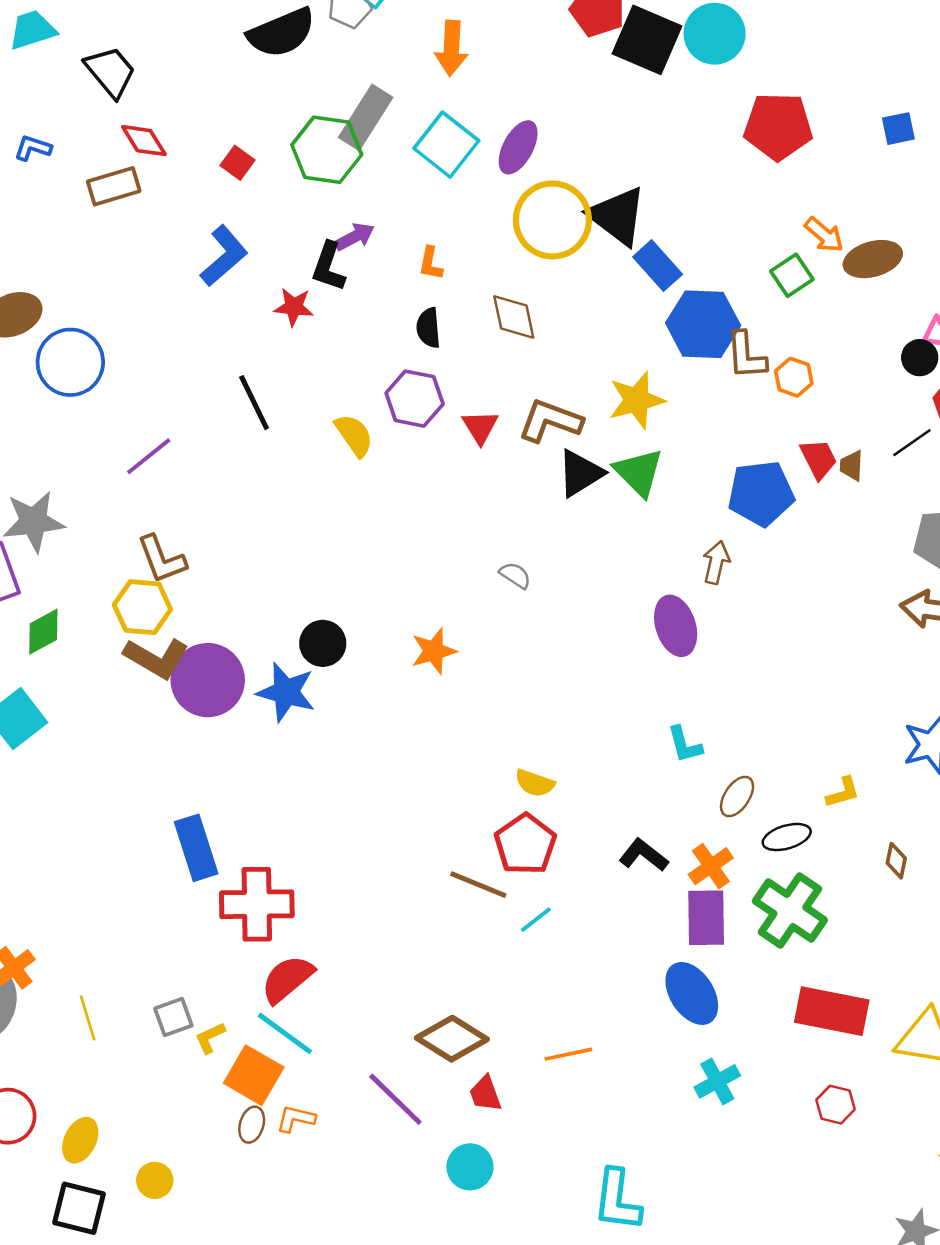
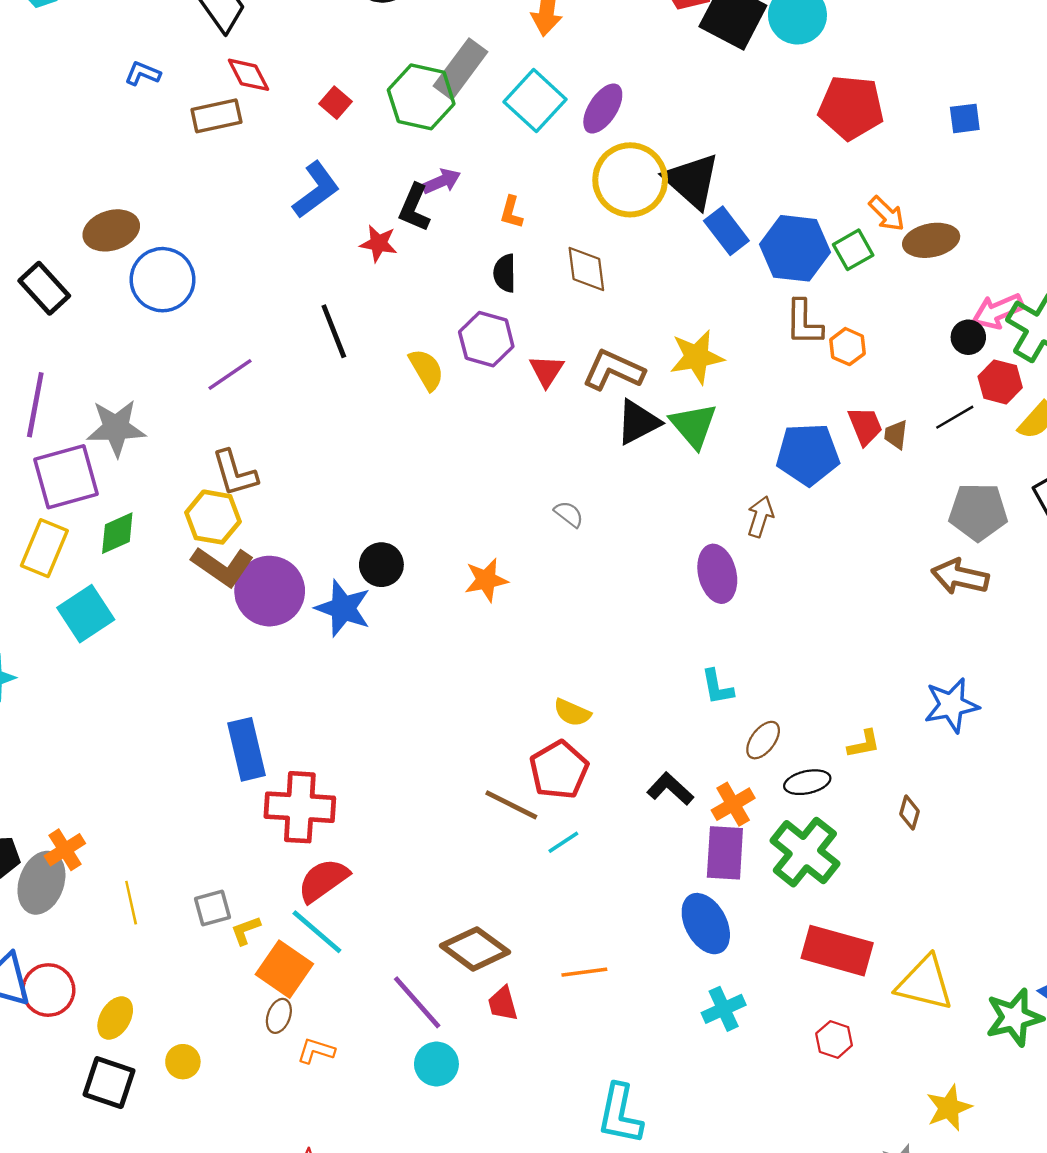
blue hexagon: (703, 324) -> (795, 248), moved
orange L-shape: (296, 1119) -> (316, 1051), moved
cyan circle: (470, 1167) -> (436, 1064), moved

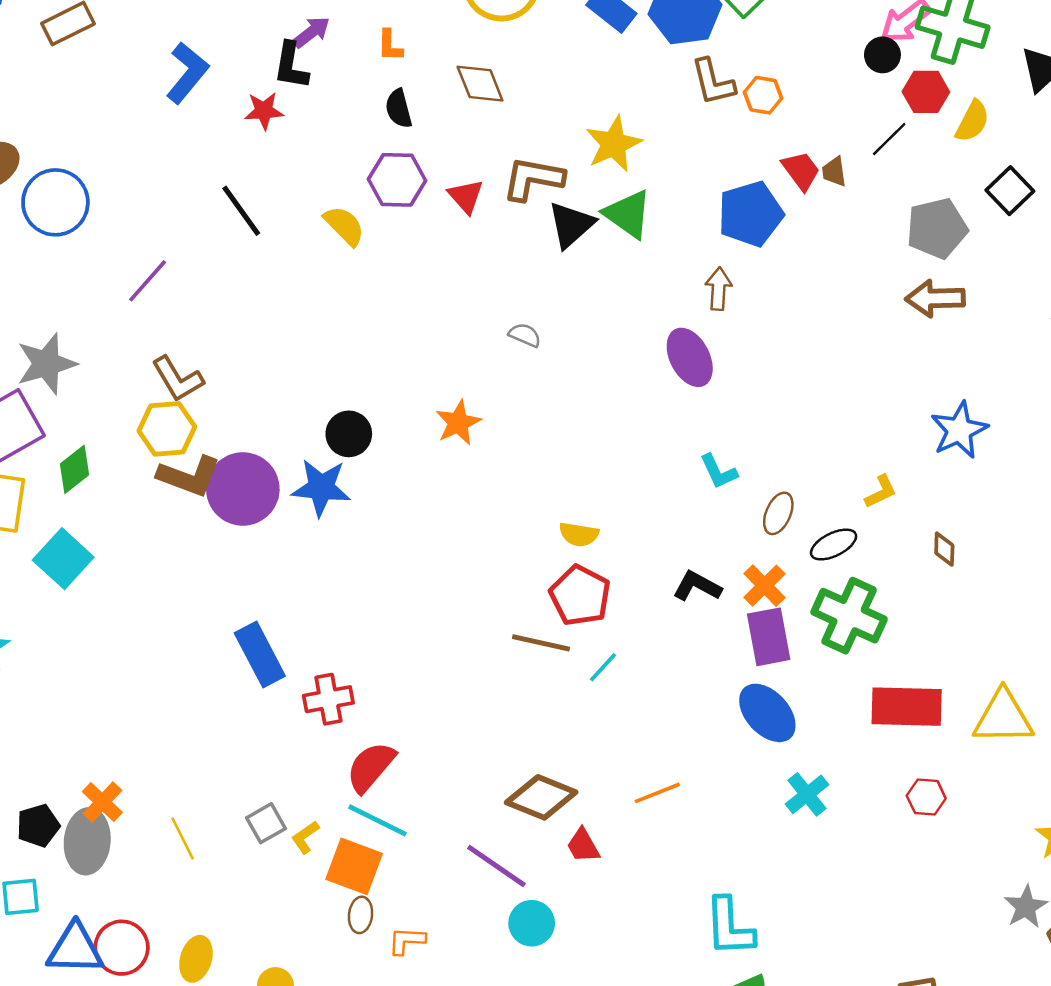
red cross: (300, 807) -> (328, 699), size x0.7

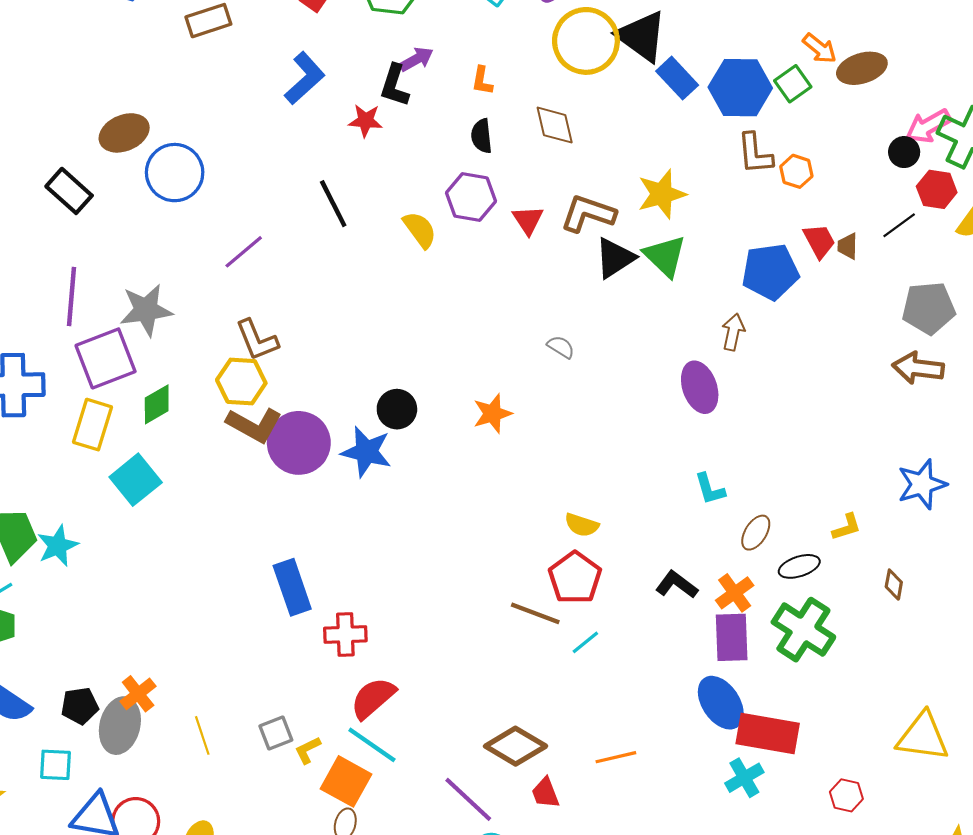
red rectangle: (907, 707) -> (768, 734), moved

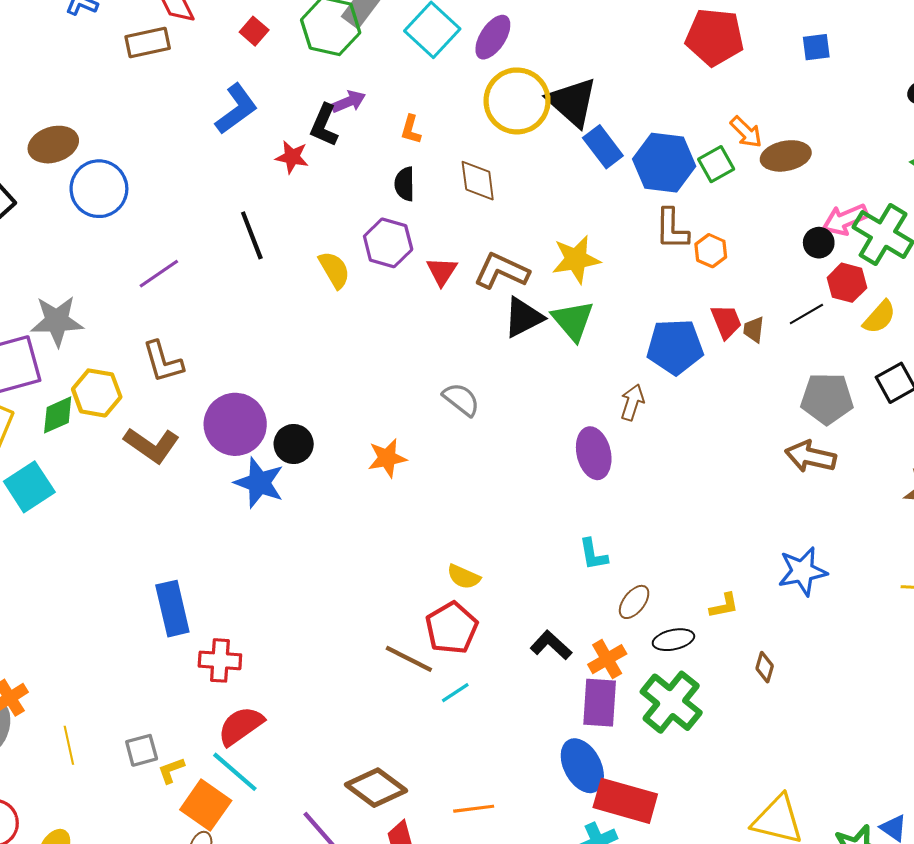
gray semicircle: (561, 347) -> (461, 399), size x1.4
yellow hexagon: (241, 381) -> (97, 393), moved
purple circle: (299, 443) -> (235, 424), moved

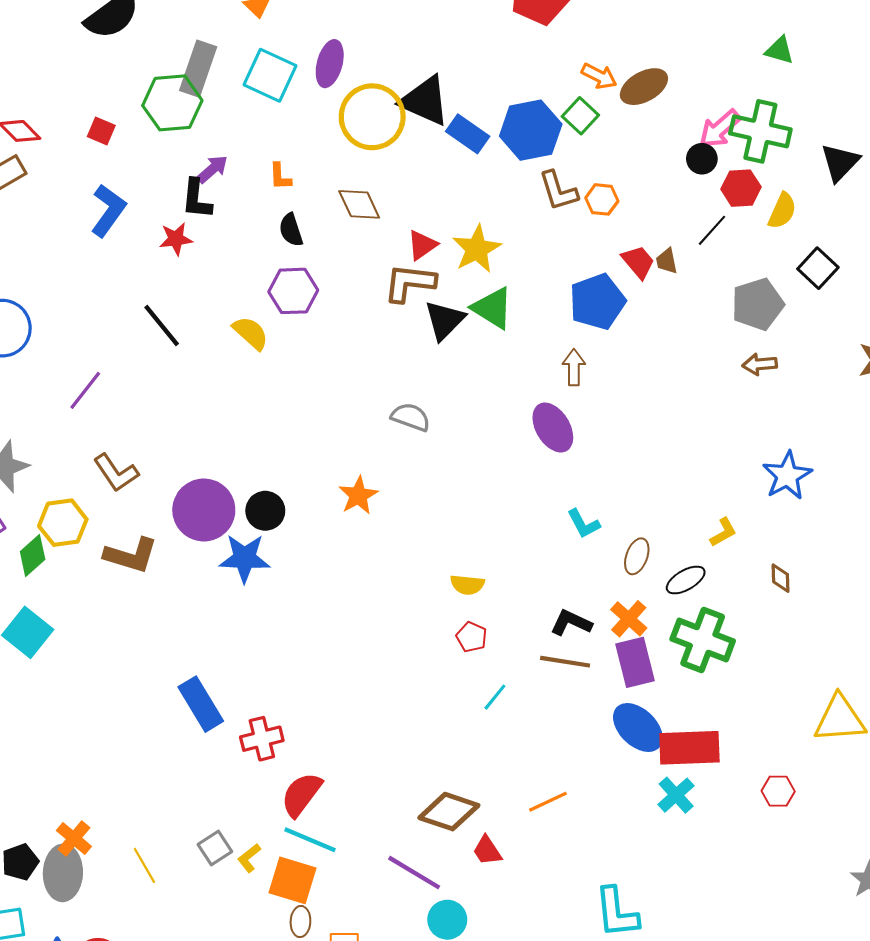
red triangle: (442, 271) -> (422, 245), moved, turned 40
brown arrow: (811, 457) -> (760, 364), size x0.7
red pentagon: (452, 628) -> (472, 637), size x0.6
brown line: (409, 659) -> (565, 662), moved

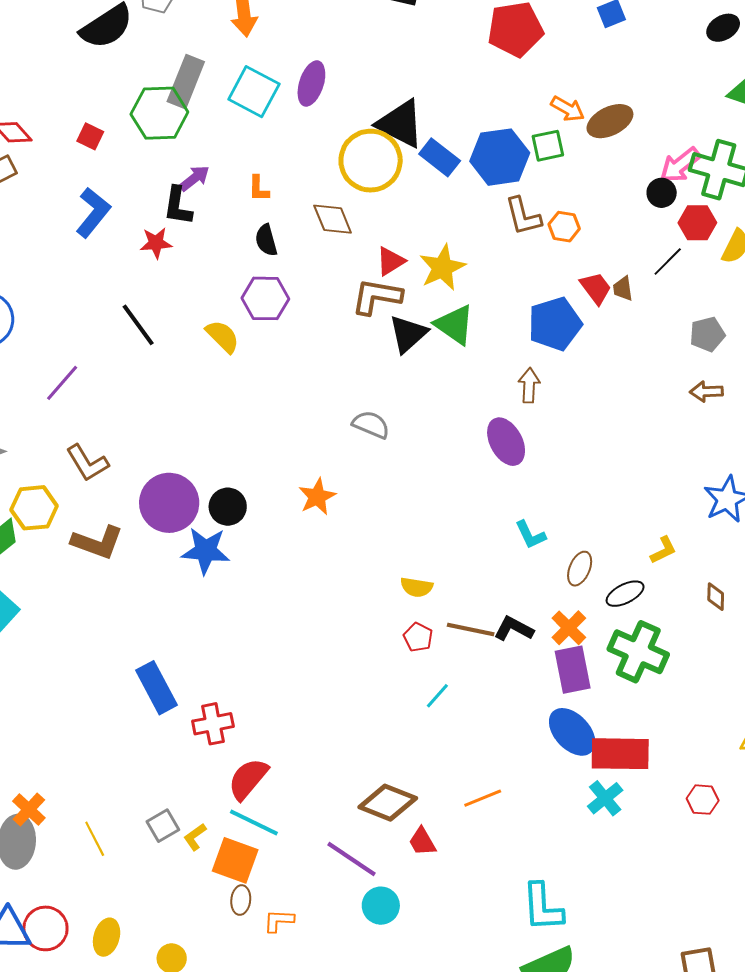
green square: (580, 116) -> (548, 146), turned 32
yellow circle: (372, 117) -> (371, 161), moved
gray pentagon: (757, 304) -> (707, 334), size x0.7
brown line: (565, 662) -> (471, 630), moved

